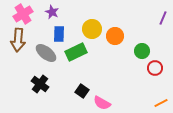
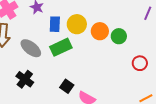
blue rectangle: (59, 34) -> (55, 24), moved
green circle: (142, 51) -> (119, 36), moved

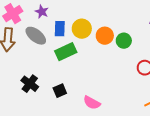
gray ellipse: (31, 48) -> (36, 36), moved
black square: (67, 86) -> (60, 91), moved, turned 32

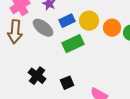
blue rectangle: (60, 29) -> (67, 21), turned 63

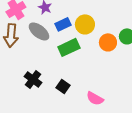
orange circle: (112, 28) -> (108, 42), moved
black square: (67, 83) -> (63, 86), turned -32

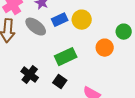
orange circle: (108, 42) -> (105, 48), moved
green rectangle: (69, 47) -> (66, 57), moved

